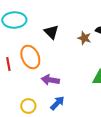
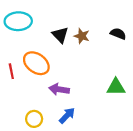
brown star: (84, 38) -> (82, 36), moved
orange ellipse: (30, 57) -> (36, 63), turned -30

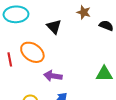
brown star: (82, 36) -> (84, 12), moved

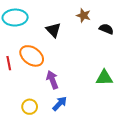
purple arrow: (53, 76) -> (52, 80), turned 60

